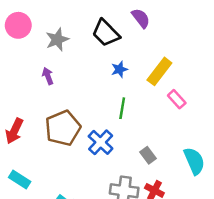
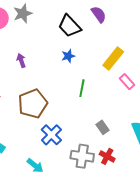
gray star: (57, 40) -> (23, 14), moved
blue star: (119, 69) -> (68, 56), moved
blue cross: (101, 142) -> (51, 135), moved

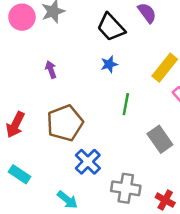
gray rectangle: (102, 127) -> (160, 139), moved, size x1.5
red cross: (107, 156) -> (165, 200), moved

